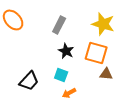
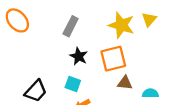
orange square: (96, 53) -> (113, 59), turned -30

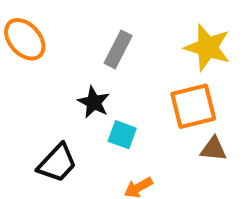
black star: (79, 56) -> (94, 102), moved
cyan square: (73, 84) -> (122, 135), moved

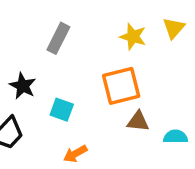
yellow star: (207, 47) -> (133, 37), size x0.7
black star: (94, 102) -> (23, 86), moved

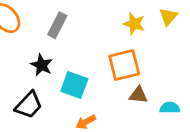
gray rectangle: (58, 38) -> (57, 25), moved
cyan square: (62, 110) -> (74, 85), size x1.4

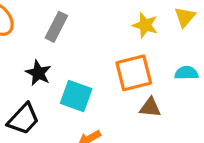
cyan semicircle: (170, 108) -> (186, 73), moved

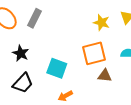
gray rectangle: (56, 27) -> (35, 18), moved
black star: (38, 73) -> (21, 53), moved

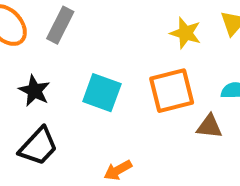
cyan square: (57, 68) -> (102, 93), moved
brown triangle: (105, 76) -> (209, 126), moved

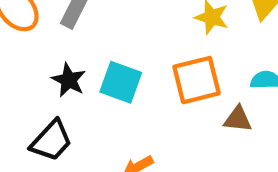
black star: (34, 91) -> (69, 80), moved

